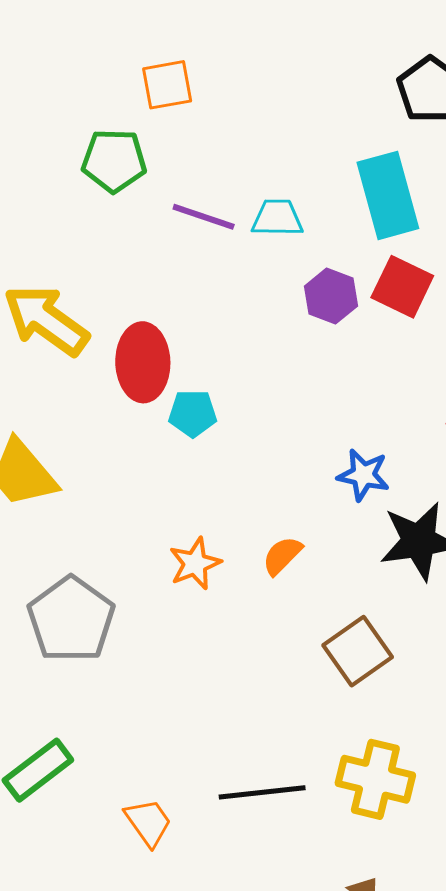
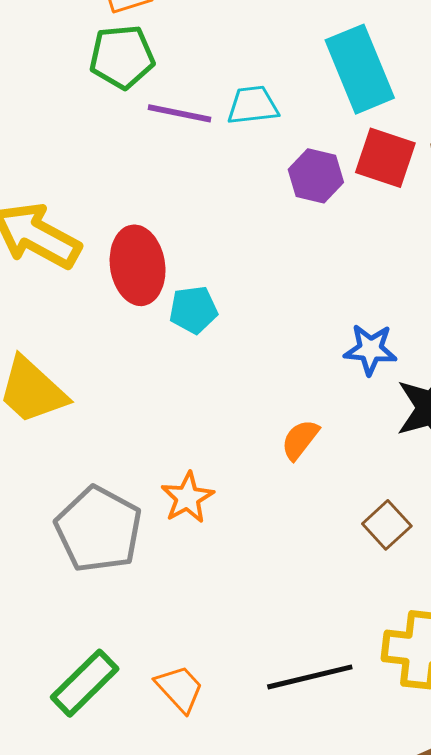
green pentagon: (114, 161) -> (122, 57), moved
orange star: (195, 564) -> (187, 498), moved
brown square: (358, 651) -> (387, 525), size x0.7
orange trapezoid: (148, 822) -> (179, 689), moved

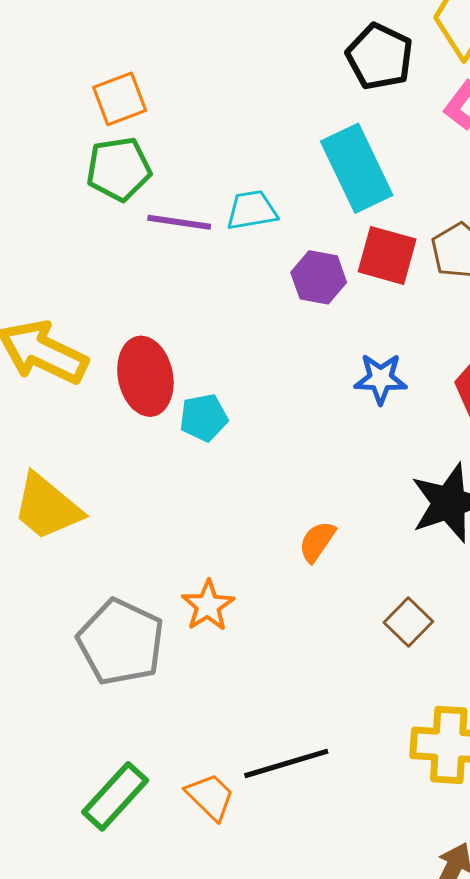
blue star: (370, 349) -> (381, 379), moved
black line: (310, 677) -> (286, 763), moved

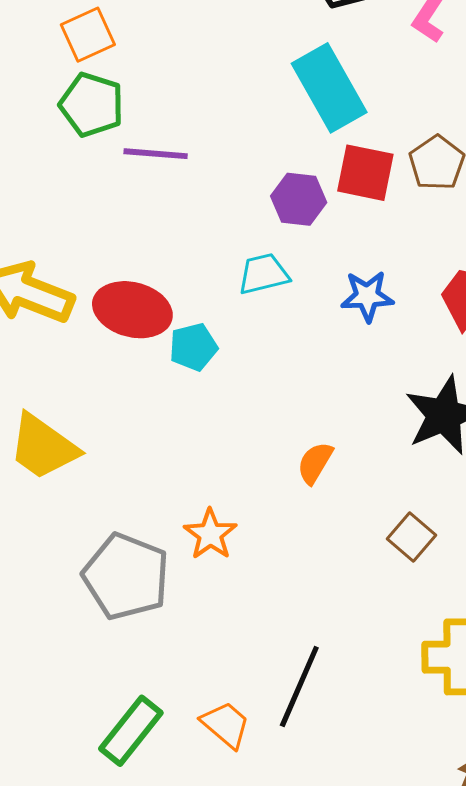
green pentagon: (119, 169) -> (92, 105), turned 30
cyan trapezoid: (252, 210) -> (264, 274), moved
red ellipse: (145, 376) -> (132, 310), turned -60
black line: (286, 763) -> (299, 686), turned -46

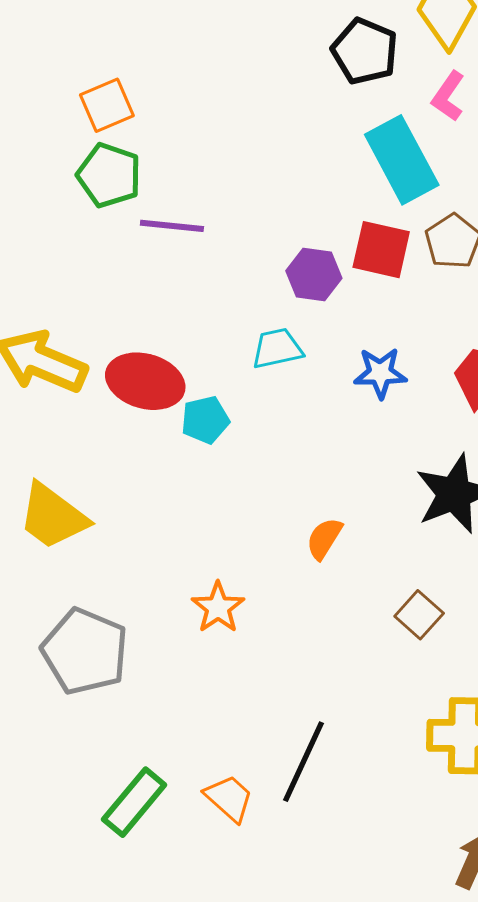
cyan rectangle: (329, 88) -> (402, 160), moved
gray pentagon: (126, 577) -> (85, 651), moved

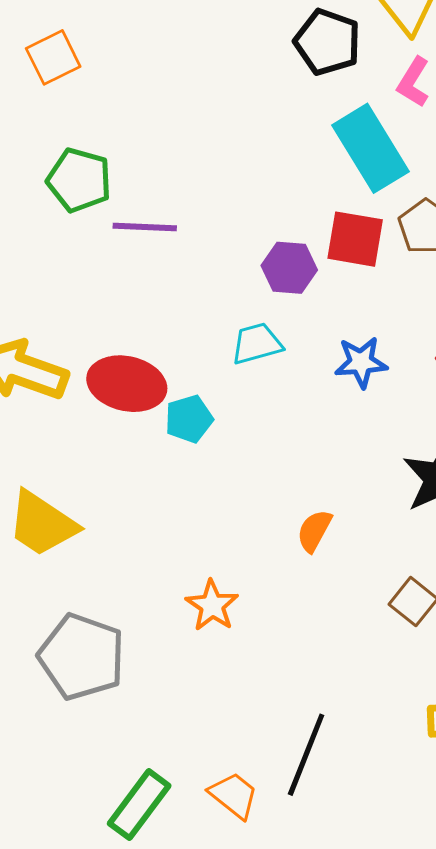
orange square: (107, 105) -> (53, 57), moved

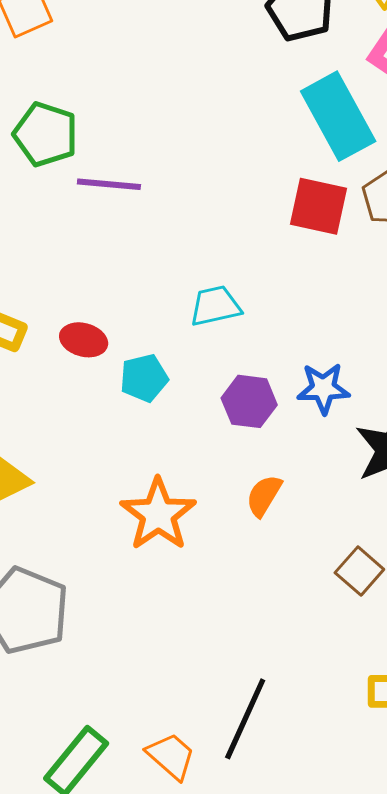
purple hexagon: (289, 268) -> (249, 401), moved
blue star: (361, 362) -> (323, 388), moved
red ellipse: (127, 384) -> (84, 340), size x0.6
orange star: (212, 606) -> (158, 514), moved, size x1.4

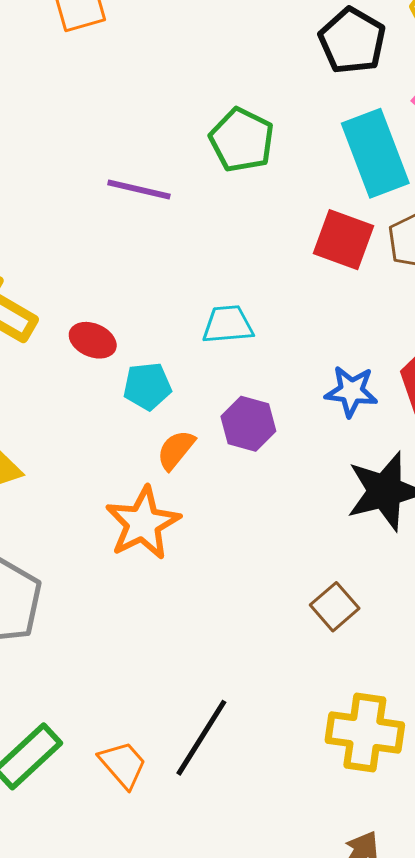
green pentagon: (46, 134) -> (242, 140), moved
blue star: (323, 388) -> (351, 391), moved
orange semicircle: (264, 496) -> (176, 450), moved

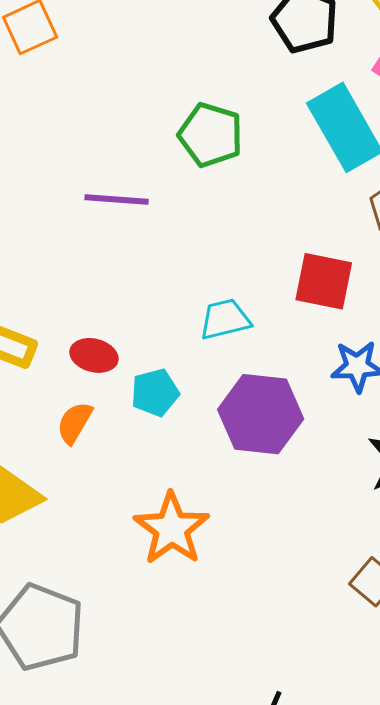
red square: (343, 240) -> (324, 281), moved
purple hexagon: (248, 424) -> (261, 414), size x1.5
orange semicircle: (176, 450) -> (75, 423), moved

